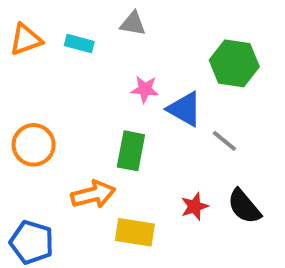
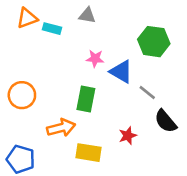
orange triangle: (26, 40) -> (27, 18), moved
black semicircle: (244, 206) -> (166, 121), moved

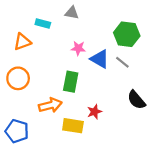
orange triangle: (27, 18) -> (22, 42), moved
gray line: (147, 93) -> (122, 62), moved
red star: (128, 136) -> (94, 112), moved

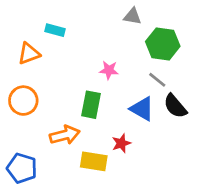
gray triangle: (72, 13) -> (132, 16), moved
pink star: (78, 48) -> (109, 70), moved
blue triangle: (100, 59) -> (142, 109), moved
black semicircle: (136, 100) -> (175, 106), moved

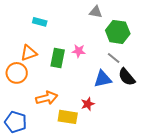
orange triangle: (29, 54) -> (29, 53), moved
green rectangle: (91, 105) -> (58, 58), moved
blue triangle: (142, 109) -> (103, 79), turned -42

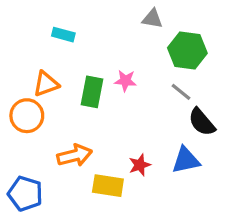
blue triangle: (103, 79) -> (186, 160), moved

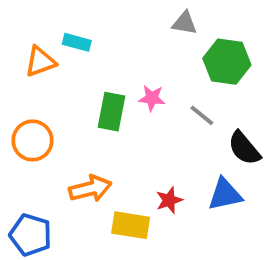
orange triangle: (46, 84) -> (40, 62), moved
gray line: (181, 92) -> (202, 115), moved

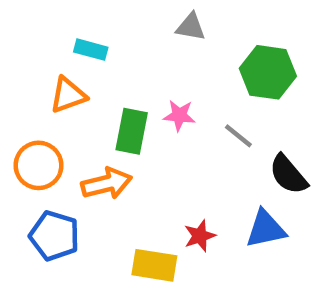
gray triangle: (185, 23) -> (191, 27), moved
orange triangle: (40, 62) -> (68, 95), moved
orange arrow: (90, 189) -> (107, 184), moved
blue pentagon: (31, 235) -> (54, 236), moved

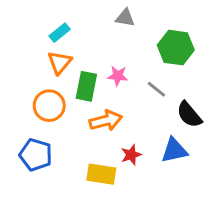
cyan rectangle: (91, 50) -> (60, 33), turned -54
orange triangle: (68, 95) -> (60, 62), moved, turned -30
orange circle: (39, 165) -> (49, 106), moved
orange arrow: (107, 184) -> (106, 121), moved

